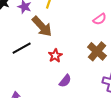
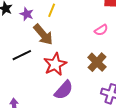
red star: (55, 56) -> (55, 64), size x1.6
purple semicircle: (65, 81) -> (64, 90), size x1.5

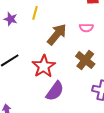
pink semicircle: (101, 30) -> (86, 28), turned 40
brown arrow: (43, 35) -> (57, 34), moved, turned -95

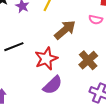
pink semicircle: (86, 28) -> (96, 20), moved

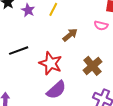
brown arrow: (65, 30) -> (70, 35), size x0.7
red star: (46, 59) -> (51, 63), turned -30

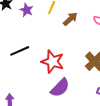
brown arrow: (70, 35) -> (70, 19), moved

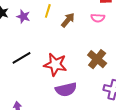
purple semicircle: (60, 88) -> (66, 90), turned 40

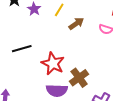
brown cross: (97, 59) -> (79, 78), moved

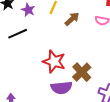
black line: (22, 49) -> (18, 34), moved

